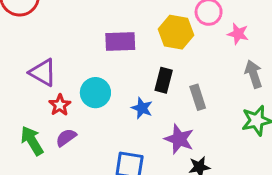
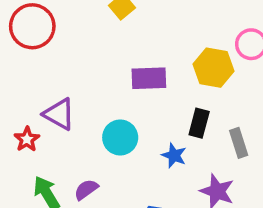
red star: (60, 105) -> (27, 139), moved

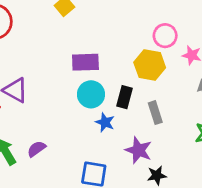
yellow hexagon: (213, 68) -> (150, 65), moved
cyan circle: (120, 137) -> (91, 94), moved

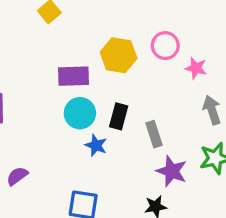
yellow hexagon: (150, 65) -> (119, 55), moved
purple star: (139, 150) -> (172, 171), moved

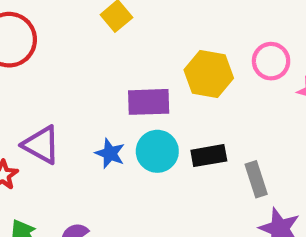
black rectangle: (119, 116) -> (209, 156), turned 65
blue star: (96, 145) -> (110, 153), moved

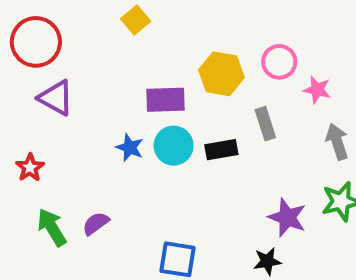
purple triangle: (41, 145) -> (56, 98), moved
gray rectangle: (256, 179) -> (265, 124), moved

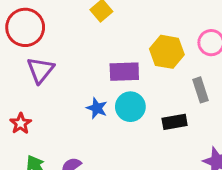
purple triangle: (56, 98) -> (40, 70), turned 40
black rectangle: (221, 150) -> (175, 122), moved

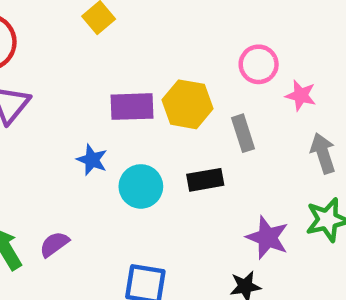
yellow hexagon: (167, 52) -> (188, 104), moved
cyan circle: (130, 107) -> (141, 186), moved

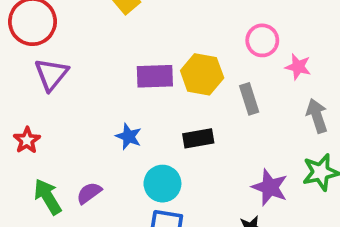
blue star: (92, 160) -> (129, 136), moved
black rectangle: (205, 180) -> (198, 138), moved
cyan circle: (141, 186) -> (162, 184), moved

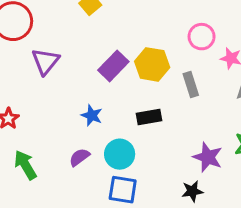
purple triangle: (51, 74) -> (45, 61), moved
purple rectangle: (155, 76) -> (113, 66), turned -44
purple semicircle: (89, 193) -> (79, 157), moved

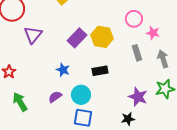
gray rectangle: (191, 85) -> (137, 53), moved

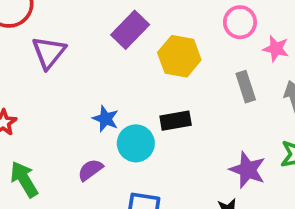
purple rectangle: (77, 38) -> (130, 30), moved
cyan circle: (81, 95) -> (136, 143), moved

